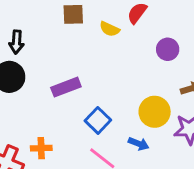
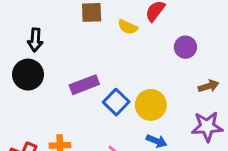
yellow circle: (155, 112) -> (151, 105), moved
blue square: (98, 120) -> (116, 102), moved

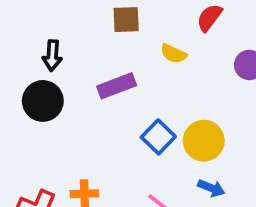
yellow semicircle: (128, 27) -> (173, 54), moved
purple rectangle: (84, 85) -> (117, 86), moved

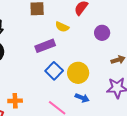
purple rectangle: (117, 86) -> (45, 46), moved

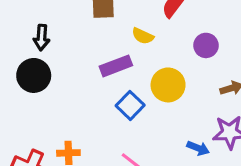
yellow circle: (78, 73) -> (168, 85), moved
blue arrow: (82, 98) -> (198, 148), moved

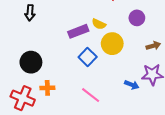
yellow semicircle: (143, 36) -> (99, 24), moved
black circle: (34, 75) -> (31, 62), moved

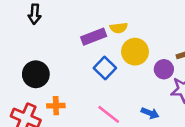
purple circle: (137, 18) -> (164, 69), moved
yellow semicircle: (99, 24) -> (119, 28), turned -32
blue arrow: (132, 85) -> (150, 113), moved

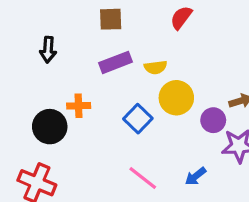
purple rectangle: (94, 37) -> (115, 62), moved
orange cross: (56, 106) -> (79, 106), moved
blue arrow: (150, 113) -> (196, 176), turned 120

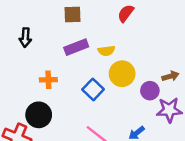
black circle: (50, 127) -> (39, 115), moved

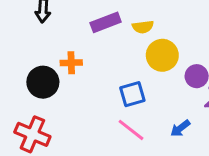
blue square: (93, 89) -> (132, 94), moved, turned 30
black circle: (39, 115) -> (43, 82), moved

